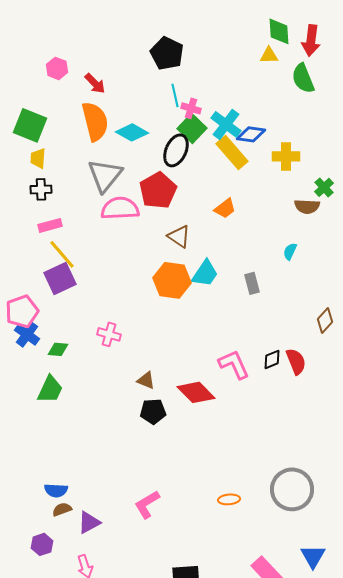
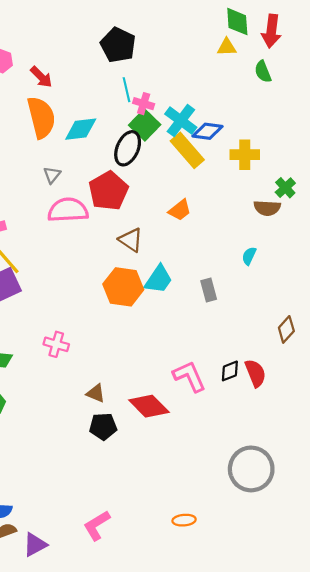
green semicircle: (303, 78) -> (263, 72), size x0.7
cyan diamond: (132, 132) -> (81, 129), turned -36
gray triangle: (105, 175) -> (52, 175), size x0.5
gray circle: (292, 489) -> (251, 469), moved

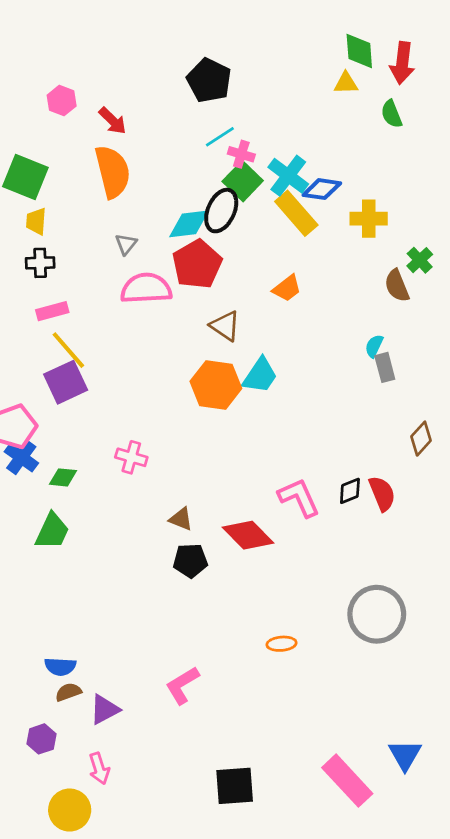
cyan line: (127, 90) -> (220, 137), turned 70
cyan diamond: (81, 129) -> (189, 224), moved
brown semicircle: (267, 208) -> (397, 286), turned 65
gray rectangle: (209, 290) -> (385, 367), moved
orange ellipse: (184, 520) -> (282, 644), moved

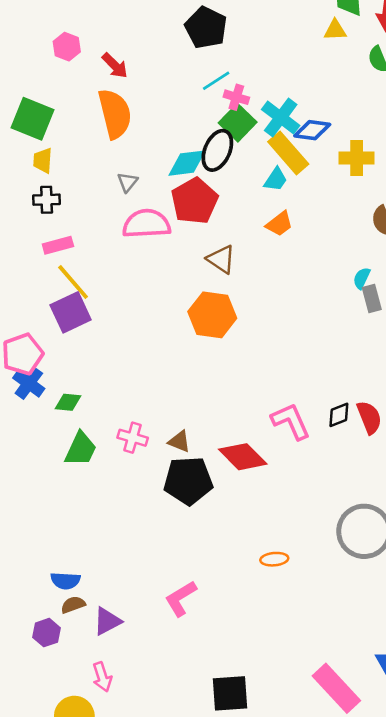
cyan trapezoid: (260, 376) -> (276, 179), moved, size x0.7
pink cross: (131, 457) -> (133, 438), moved
green trapezoid: (52, 531) -> (81, 449), moved
black pentagon: (190, 561) -> (188, 481), size x1.5
purple hexagon: (41, 739) -> (47, 633), moved

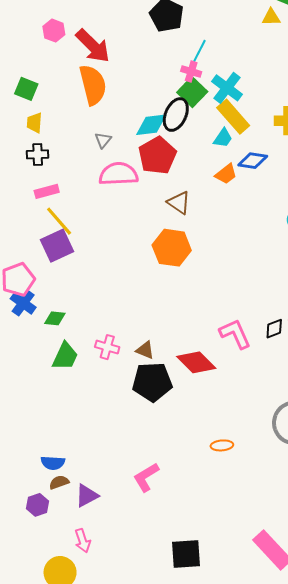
red arrow: (115, 66) -> (93, 46), size x1.6
cyan line: (216, 81) -> (199, 51), moved, turned -30
green square: (33, 119) -> (26, 89), size x0.7
blue diamond: (312, 130) -> (253, 161), moved

